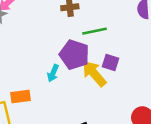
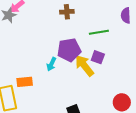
green line: (95, 31) -> (99, 32), moved
purple pentagon: (74, 55) -> (69, 50), turned -30

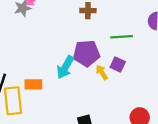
cyan arrow: (51, 64) -> (65, 67), size x1.5
yellow arrow: (84, 66) -> (102, 72), size x0.6

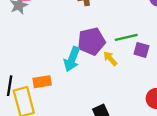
green line: (122, 37) -> (126, 37), moved
purple square: (118, 65) -> (141, 50), moved

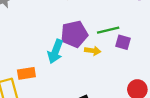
yellow arrow: (110, 59) -> (93, 51), turned 140

